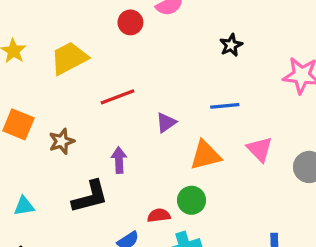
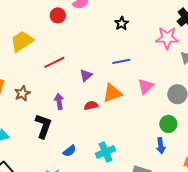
pink triangle: (260, 149) -> (146, 86), turned 36
black L-shape: (90, 197) -> (43, 126), turned -50
green circle: (191, 200) -> (168, 124), moved
red semicircle: (159, 215) -> (91, 106), moved

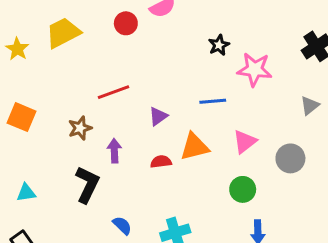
pink star: (167, 38) -> (255, 69), moved
yellow trapezoid: (22, 41) -> (63, 33), moved
brown star: (22, 93) -> (80, 128), moved
green circle: (168, 124) -> (243, 189), moved
blue semicircle: (70, 151) -> (122, 225), turned -104

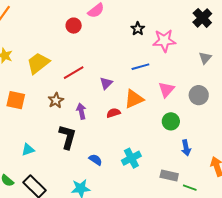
yellow trapezoid: (63, 33) -> (38, 63), moved

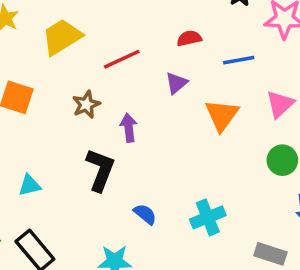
orange triangle: (134, 99) -> (222, 115), turned -35
red semicircle: (113, 113) -> (189, 38), moved

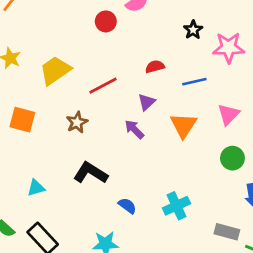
purple arrow: (129, 128) -> (134, 129), moved, turned -35
black L-shape: (100, 170) -> (91, 173), turned -76

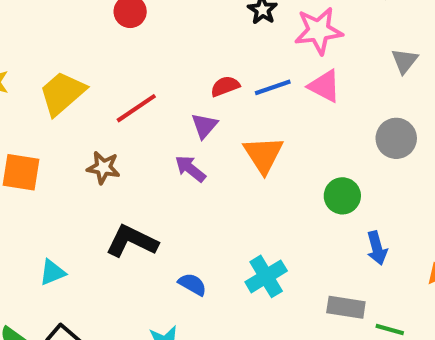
red semicircle: (155, 67) -> (225, 86), moved
pink triangle: (228, 114) -> (324, 86), moved, turned -40
brown star: (77, 122) -> (103, 168), turned -30

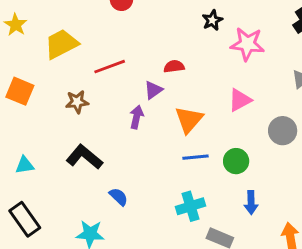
pink triangle: (324, 86) -> (240, 100), moved, turned 50
blue line: (273, 87) -> (196, 157), moved
brown star: (103, 168) -> (77, 102), turned -30
purple arrow: (190, 169) -> (137, 117), turned 50
cyan cross: (266, 276) -> (191, 206), moved

